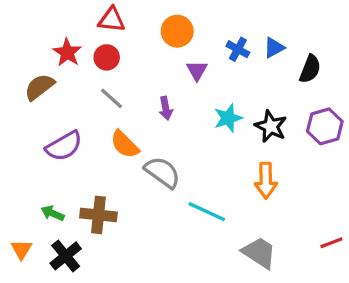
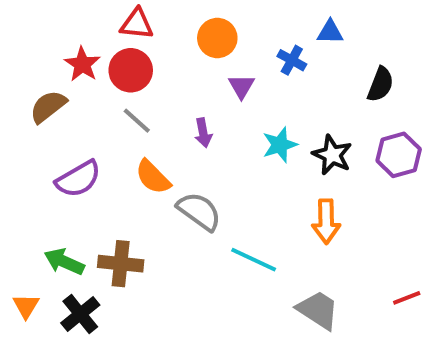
blue triangle: (274, 48) -> (330, 32), moved, turned 30
red circle: (107, 57) -> (131, 70), size x1.4
green arrow: (53, 213) -> (64, 262), size x1.4

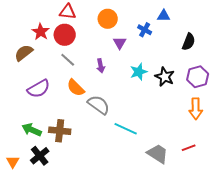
orange arrow: (326, 221) -> (196, 109), moved
red line: (407, 298) -> (189, 148), moved
orange triangle: (26, 306) -> (13, 162), moved

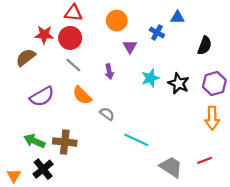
red star: (41, 32) -> (44, 35), turned -30
gray semicircle: (99, 105) -> (107, 114), size x0.6

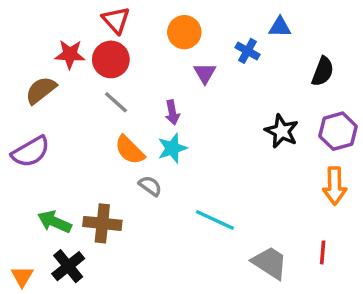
red triangle: (73, 13) -> (116, 20), turned 42
cyan star: (150, 78) -> (172, 148), moved
purple semicircle: (42, 96) -> (31, 152), moved
gray semicircle: (107, 114) -> (150, 186), moved
red line: (205, 160) -> (323, 252), turned -64

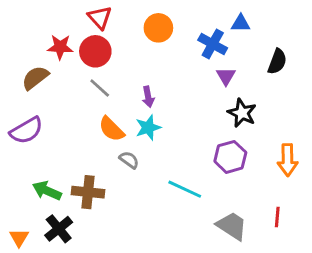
blue cross: (247, 51) -> (213, 44), size x1.4
purple triangle: (205, 73) -> (226, 76), moved
purple hexagon: (338, 131) -> (230, 157), moved

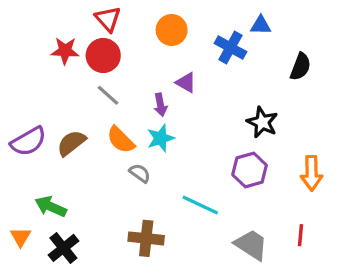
purple triangle: (226, 76) -> (186, 83), moved, turned -30
brown semicircle: (35, 78) -> (71, 143), moved
brown cross: (88, 192) -> (146, 238), moved
orange triangle: (19, 238) -> (20, 237), moved

